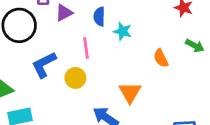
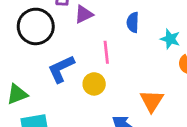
blue semicircle: (99, 17) -> (133, 22), moved
cyan star: (123, 31) -> (170, 39), moved

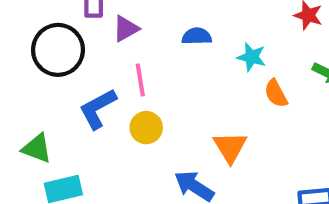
blue semicircle: (133, 22) -> (197, 36), turned 90
pink line: (106, 52) -> (140, 80), moved
green triangle: (17, 94) -> (37, 148), turned 45

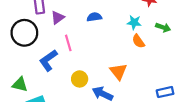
cyan star: (252, 57) -> (134, 22), moved
yellow circle: (146, 128) -> (80, 79), moved

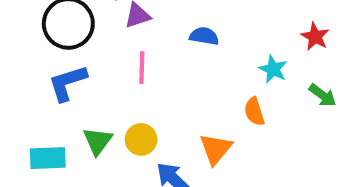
orange semicircle: (138, 41) -> (254, 112), moved
blue L-shape: (48, 60) -> (67, 83), moved
green triangle: (20, 84) -> (98, 141), moved, turned 35

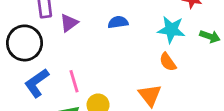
pink line: (142, 68) -> (74, 81), moved
cyan star: (273, 69) -> (171, 30), size x1.4

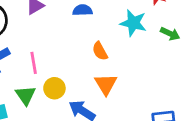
orange semicircle: (168, 62) -> (100, 51), moved

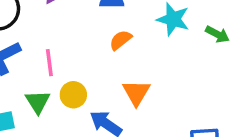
orange semicircle: (100, 51) -> (121, 40), moved, turned 78

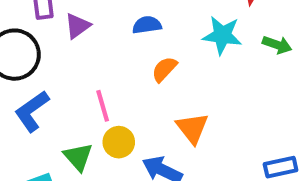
pink line: (49, 63) -> (103, 106), moved

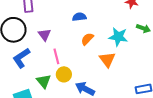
purple triangle: (77, 26) -> (44, 35), moved, turned -32
cyan star: (222, 35) -> (118, 37), moved
orange triangle: (192, 128) -> (107, 59), moved

